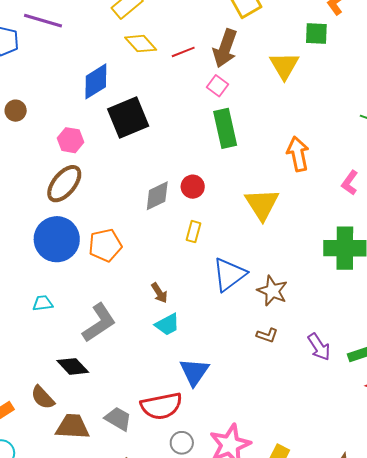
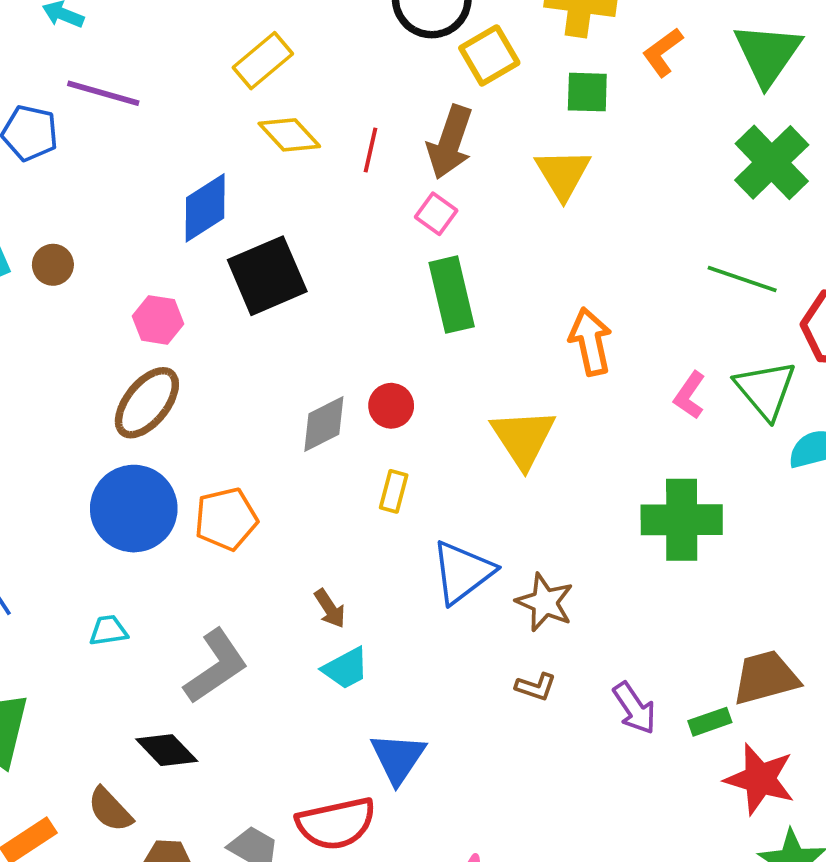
green square: (316, 34) -> (587, 92), moved
red line: (183, 52) -> (370, 150), turned -55

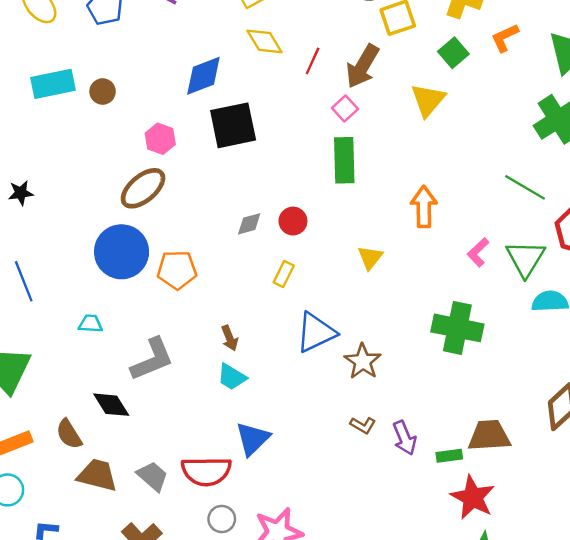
green square: (587, 92) -> (453, 53), turned 36
gray diamond: (324, 424) -> (249, 224), size x0.7
yellow triangle: (523, 438) -> (370, 258), size x0.6
cyan trapezoid: (346, 668) -> (232, 377), turned 48
brown L-shape: (536, 687) -> (363, 425), moved

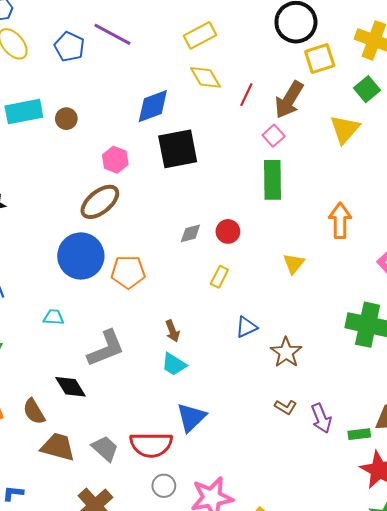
blue triangle: (316, 332) -> (246, 327), size x0.6

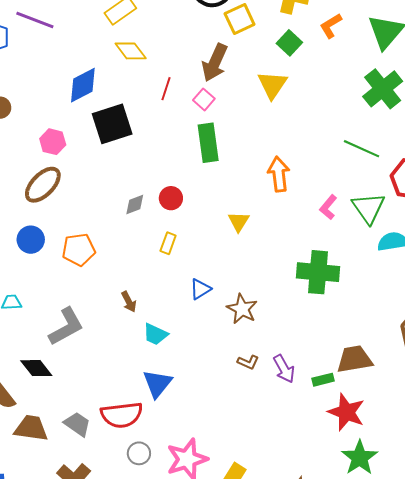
red line: (246, 95) -> (166, 89), moved
blue circle: (81, 256) -> (31, 240), size x0.6
cyan trapezoid: (174, 364) -> (155, 334), moved

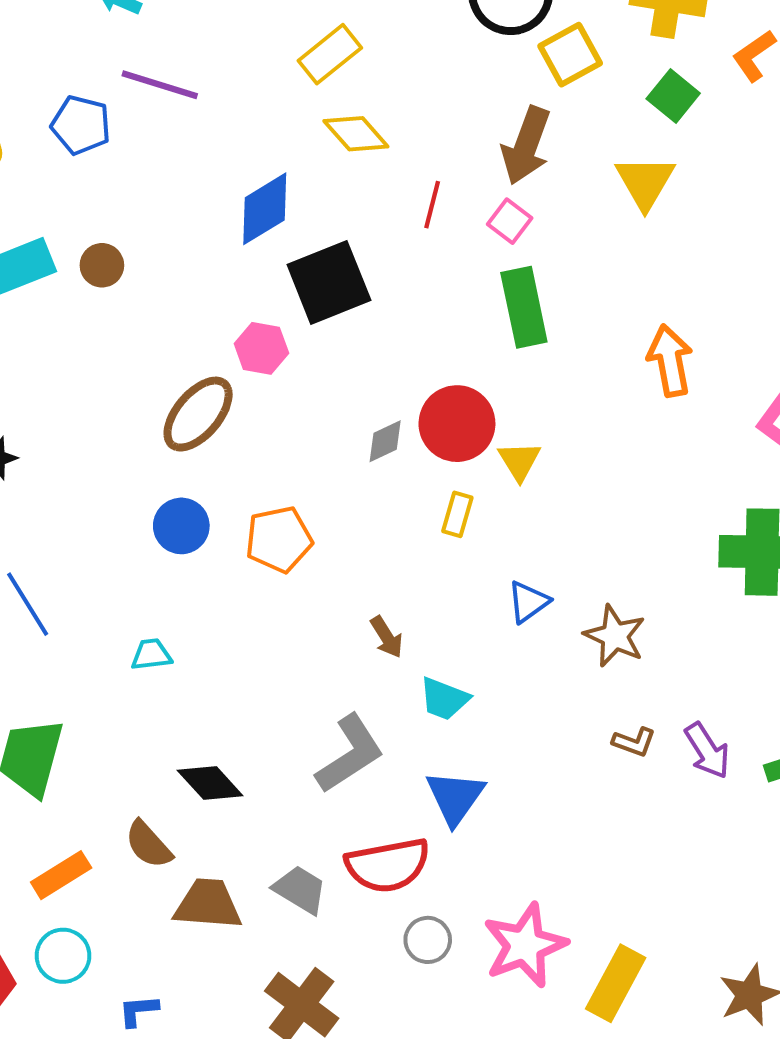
pink hexagon: (53, 142) -> (261, 348), moved
red circle: (171, 198) -> (457, 424), size x1.6
yellow triangle: (239, 222) -> (519, 461), moved
gray L-shape: (66, 327) -> (350, 754), moved

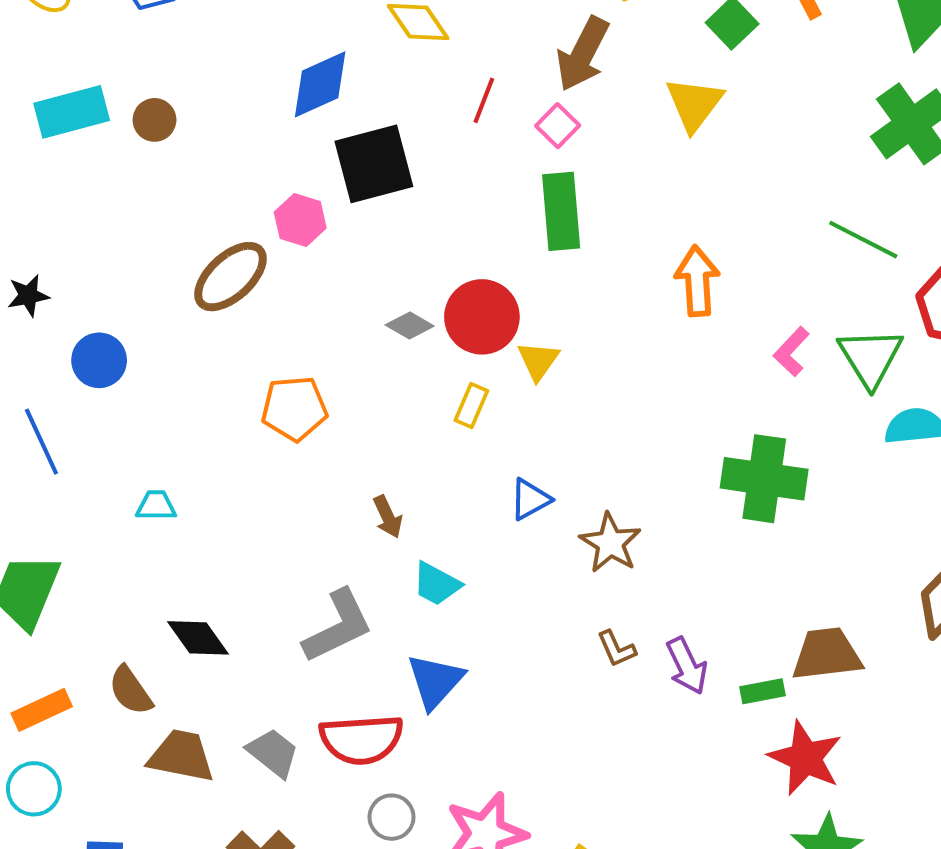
gray diamond: (385, 441) -> (410, 325), turned 48
blue circle: (181, 526) -> (99, 360), moved
brown L-shape: (634, 742) -> (617, 649), turned 39

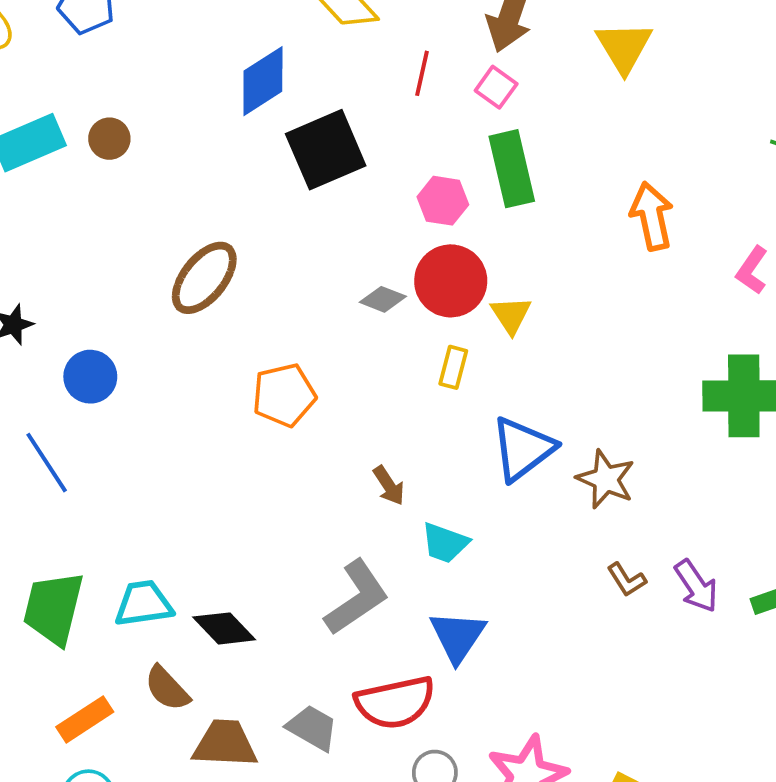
pink hexagon: (300, 220) -> (443, 201), moved
blue triangle: (530, 499) -> (523, 449), size x1.6
cyan trapezoid: (156, 506) -> (144, 604), moved, size x1.5

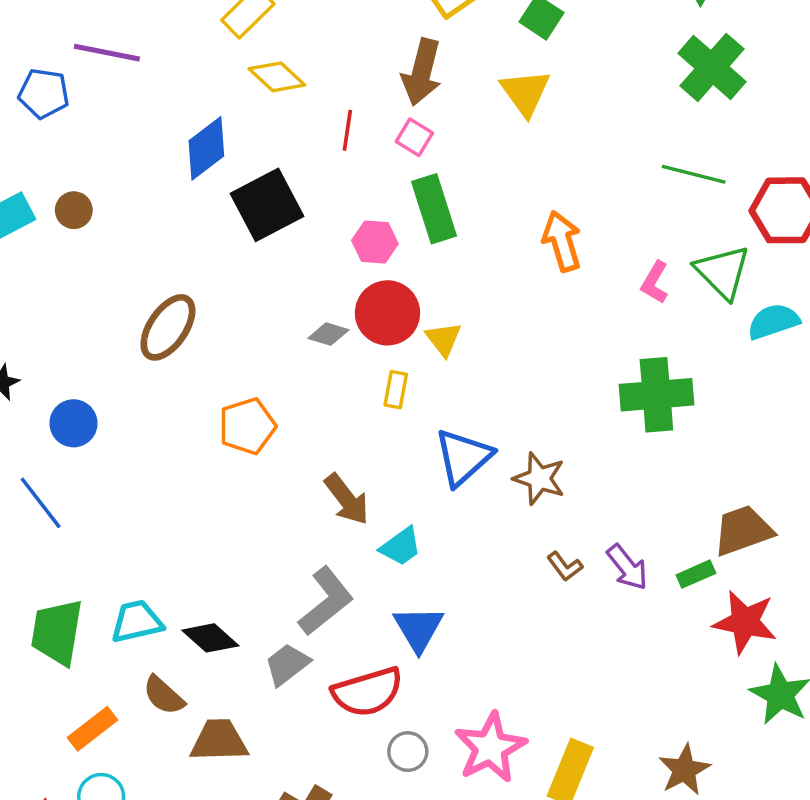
brown arrow: (389, 486) -> (347, 499), size x1.5
cyan trapezoid: (445, 543) -> (401, 546), turned -51
gray trapezoid: (312, 728) -> (287, 664), moved, turned -63

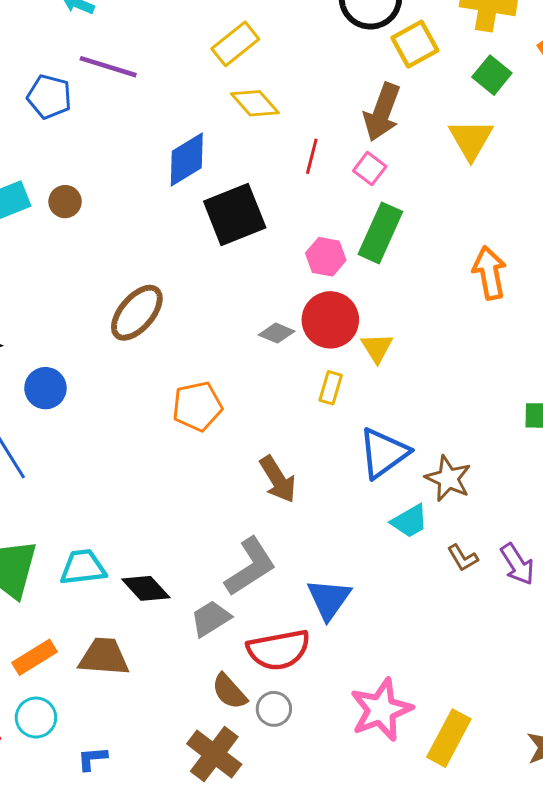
green rectangle: (434, 209) -> (380, 233), turned 36
cyan trapezoid: (401, 546) -> (410, 521), moved
brown semicircle: (164, 695) -> (229, 691), moved
brown trapezoid: (219, 741) -> (104, 657), moved
gray circle: (408, 752) -> (274, 709), moved

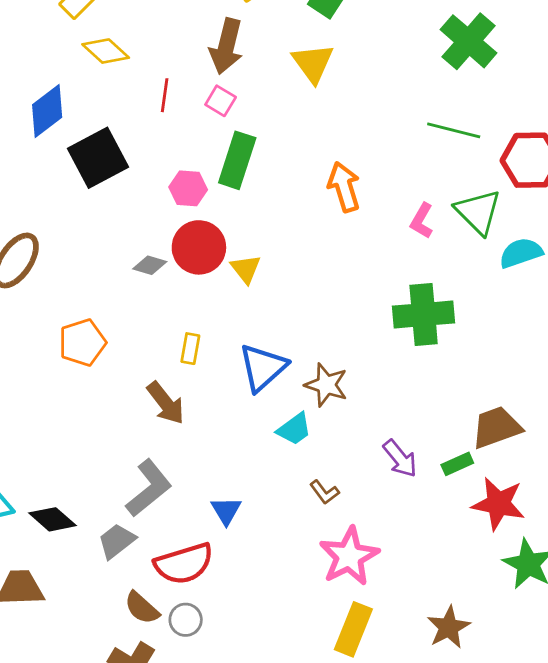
yellow rectangle: (331, 388) -> (190, 349), moved
brown L-shape: (463, 558) -> (324, 492), moved
blue triangle: (329, 599) -> (226, 511), size x0.7
pink star: (381, 710) -> (349, 556), moved

